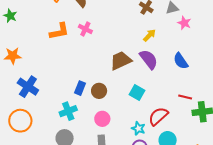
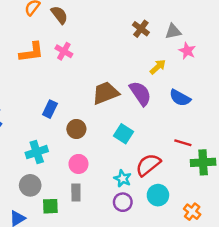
yellow arrow: (149, 35) -> (158, 67), moved
blue semicircle: (181, 61) -> (180, 98), turned -30
blue rectangle: (80, 88) -> (50, 109), moved

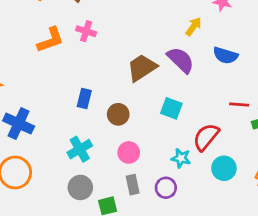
purple circle: (123, 202) -> (166, 188), moved

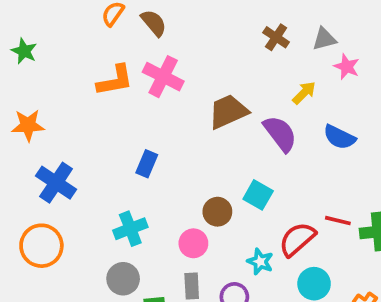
pink cross: (86, 31) -> (163, 77), size x1.5
brown trapezoid: (142, 68) -> (228, 112), moved
red line: (239, 104) -> (338, 221), moved
brown circle: (118, 114) -> (217, 212), moved

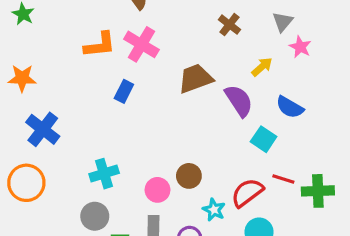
brown cross: (276, 37) -> (229, 25), moved
gray triangle: (324, 39) -> (283, 22), turned -40
blue rectangle: (147, 164) -> (124, 91), moved
cyan square: (258, 195) -> (264, 139), moved
brown circle: (217, 212) -> (189, 176), moved

